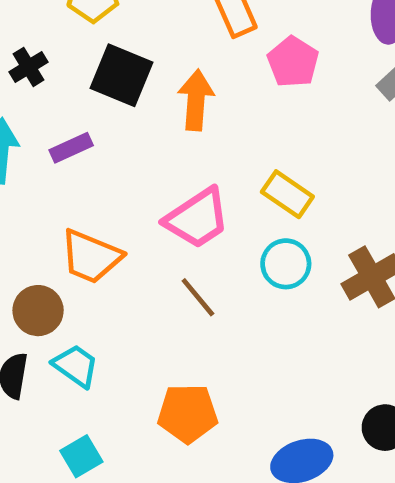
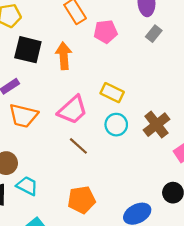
pink pentagon: (293, 62) -> (106, 32), turned -30
orange trapezoid: (91, 257) -> (23, 116), moved

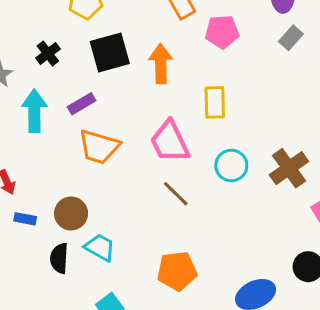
black square: (28, 50) -> (110, 53), turned -32
yellow rectangle: (112, 93) -> (215, 102), moved, turned 60
pink trapezoid: (73, 110) -> (170, 142), turned 104

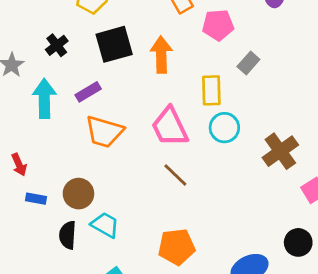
gray rectangle: (291, 38) -> (248, 63), moved
cyan circle: (231, 166) -> (224, 128), moved

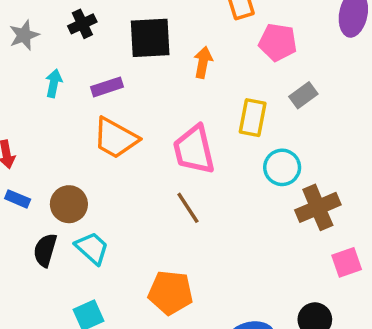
orange arrow: (161, 55) -> (203, 62), size x0.7
cyan arrow: (44, 98) -> (54, 83), size x0.6
cyan circle: (224, 128) -> (282, 167), moved

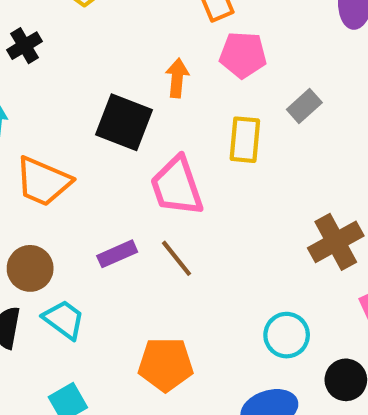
black square: (150, 38) -> (124, 122), moved, turned 30
pink pentagon: (278, 42) -> (243, 55), moved
purple rectangle: (107, 87) -> (117, 254), moved
orange trapezoid: (116, 138) -> (43, 181), moved
cyan circle: (282, 167) -> (287, 335), moved

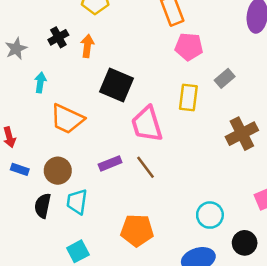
orange arrow: (177, 78) -> (87, 46), moved
brown cross: (336, 242) -> (242, 134), moved
cyan trapezoid: (64, 319) -> (77, 202), turned -120

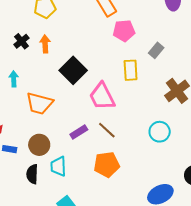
black square: (116, 85) -> (73, 70), turned 32
cyan circle: (210, 215) -> (160, 132), moved
orange pentagon: (137, 230) -> (107, 165), moved

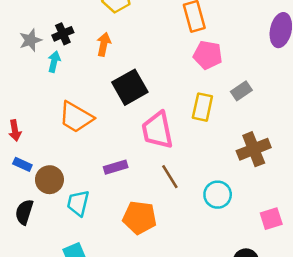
black cross: (21, 41) -> (63, 34), moved
cyan arrow: (14, 79) -> (54, 62), moved
brown line: (107, 130) -> (170, 177), moved
brown circle: (39, 145) -> (49, 180), moved
black semicircle: (32, 174) -> (24, 212), moved

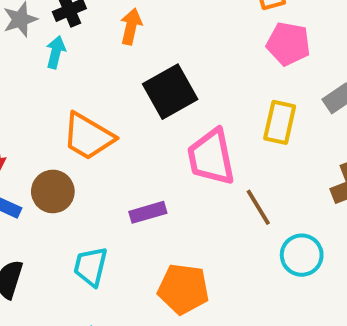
brown line: (170, 177) -> (258, 207), moved
brown circle: (49, 180) -> (53, 191), moved

